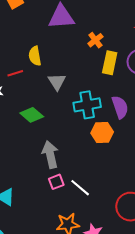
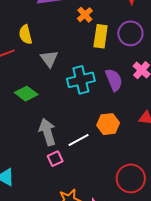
orange hexagon: (102, 132) -> (108, 124), moved
white line: (80, 188) -> (79, 140), moved, turned -65

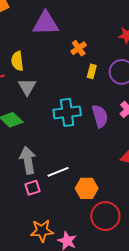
yellow rectangle: (101, 36) -> (92, 71), size x0.6
gray triangle: (49, 59) -> (27, 87), moved
orange hexagon: (108, 124) -> (87, 188), moved

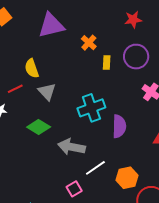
purple semicircle: (100, 116) -> (119, 126), moved, turned 30
gray arrow: (28, 160) -> (71, 147), moved, turned -56

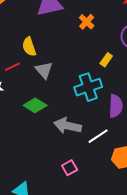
yellow rectangle: (107, 62) -> (106, 60), moved, turned 32
white line: (95, 168) -> (98, 136), moved

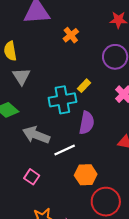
yellow rectangle: (106, 60) -> (84, 86), moved
pink square: (70, 168) -> (32, 177), turned -35

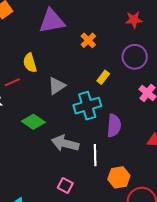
gray triangle: (21, 76) -> (57, 86), moved, turned 36
yellow rectangle: (84, 86) -> (103, 77), moved
white line: (65, 150) -> (95, 155), turned -60

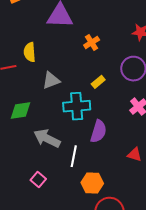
green diamond: (33, 122) -> (21, 110), turned -55

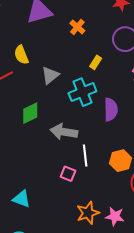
white line: (74, 156) -> (85, 156), moved

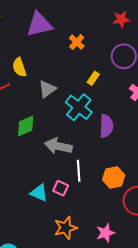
cyan cross: (82, 92) -> (79, 107), turned -32
cyan triangle: (22, 199) -> (39, 193), moved
orange star: (88, 213) -> (66, 228), moved
pink star: (115, 216) -> (105, 233), turned -30

